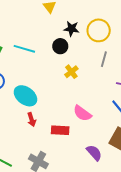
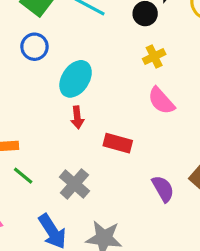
cyan ellipse: (25, 96) -> (76, 79), turned 75
pink semicircle: (82, 113) -> (161, 101), moved

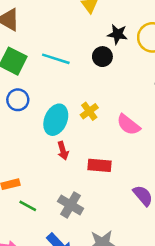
yellow cross: (154, 57) -> (89, 111), moved

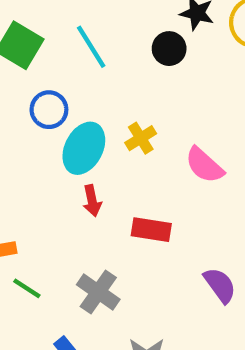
cyan line: (56, 59) -> (91, 47), turned 36
blue circle: (18, 100) -> (49, 110), moved

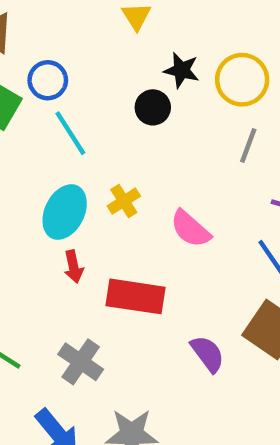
cyan line: (91, 47) -> (70, 133), moved
blue circle: (49, 110) -> (48, 80), moved
red rectangle: (151, 230) -> (135, 296), size x1.4

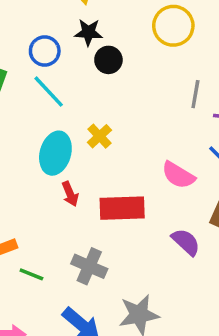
black star: (182, 70) -> (89, 32), moved
blue circle: (48, 80) -> (45, 51), moved
gray line: (248, 145) -> (195, 94), moved
pink semicircle: (190, 229) -> (178, 175), moved

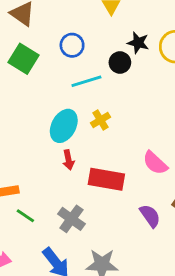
black star: (89, 32) -> (138, 43), moved
cyan line: (49, 92) -> (86, 81), moved, turned -76

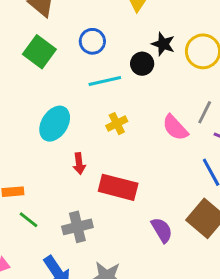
cyan ellipse: (64, 126) -> (55, 124), moved
pink semicircle: (155, 163) -> (175, 128), moved
gray cross: (71, 219) -> (77, 227), turned 36

